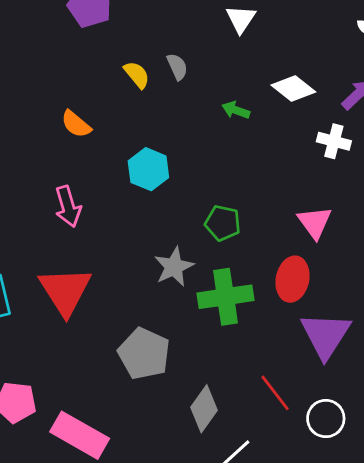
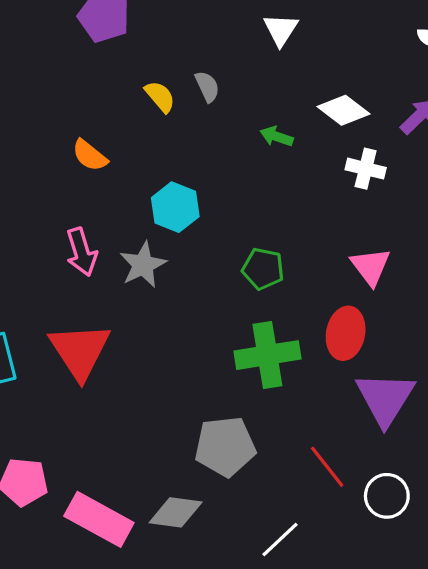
white cross: (334, 141) -> (366, 169), moved
gray star: (174, 267) -> (143, 265), moved
gray pentagon: (144, 354) -> (225, 446), moved, turned -30
gray diamond: (204, 409) -> (176, 512), moved, turned 63

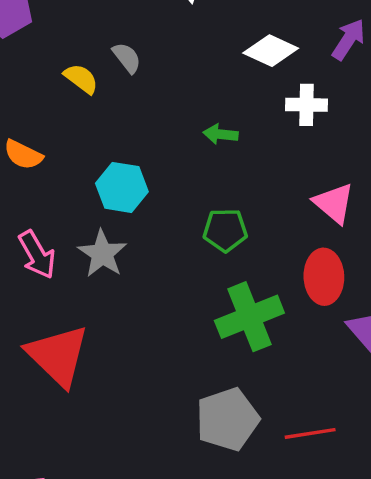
green arrow: (276, 136) -> (221, 134), moved
red line: (327, 467) -> (310, 433), moved, turned -48

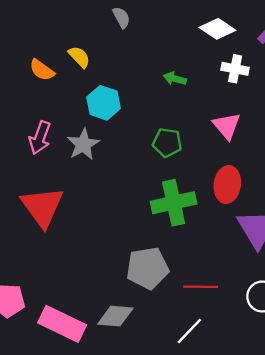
yellow semicircle: (81, 79) -> (79, 57), moved
pink triangle: (334, 203) -> (227, 126), moved
pink arrow: (37, 255) -> (40, 138), turned 40

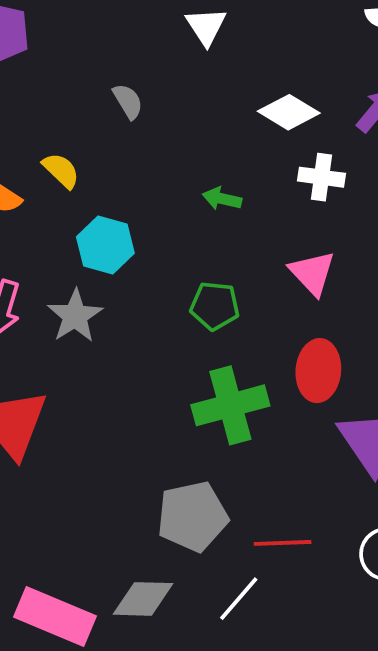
white line: (189, 331) -> (239, 599), moved

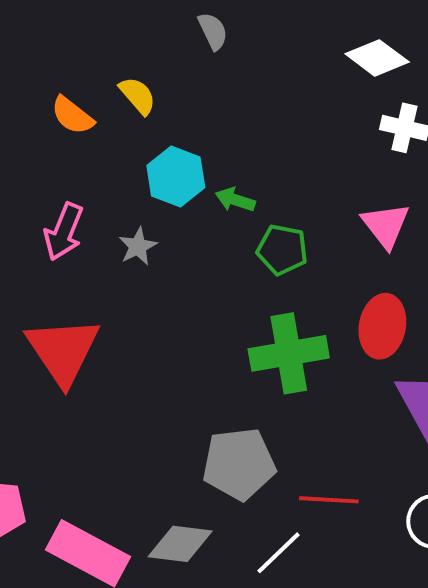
green arrow: (222, 199) -> (235, 200), moved
gray star: (75, 316) -> (138, 246), size x0.7

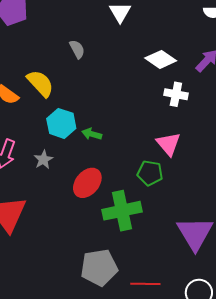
yellow semicircle: (138, 96) -> (40, 83), size x1.4
green pentagon: (282, 250) -> (150, 173), moved
red ellipse: (382, 326) -> (87, 183), moved, turned 32

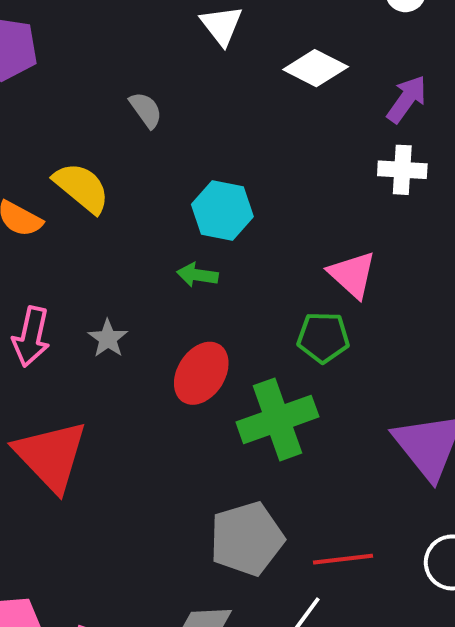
white diamond: (161, 59) -> (316, 68), moved
white cross: (176, 94) -> (402, 170), moved
cyan hexagon: (61, 123) -> (222, 210), moved

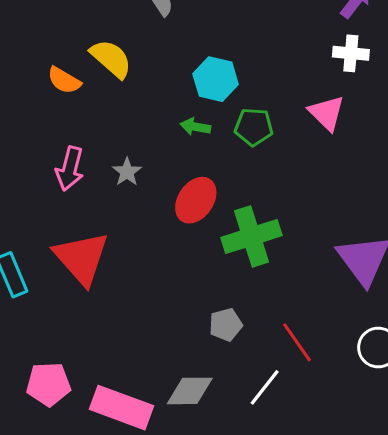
pink triangle: (352, 275) -> (327, 113), moved
green pentagon: (323, 337) -> (254, 127), moved
gray pentagon: (247, 539) -> (226, 325), size x0.6
red line: (343, 559) -> (297, 342), turned 60

